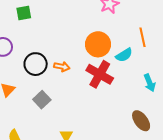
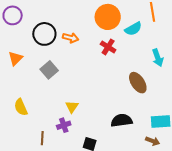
red cross: (100, 74) -> (108, 47), size x0.6
brown ellipse: (141, 121) -> (138, 83), moved

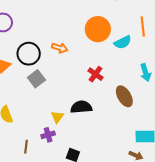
black circle: (44, 34) -> (29, 54), moved
red cross: (108, 47) -> (95, 74), moved
black semicircle: (122, 120) -> (81, 107), moved

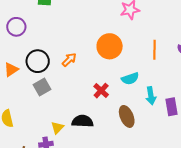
cyan semicircle: (123, 42) -> (130, 79), moved
orange arrow: (60, 48) -> (69, 60), turned -70

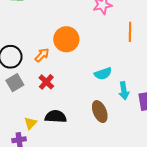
orange circle: (110, 46) -> (66, 39), moved
orange line: (154, 50) -> (130, 32), moved
red cross: (101, 91) -> (46, 82), moved

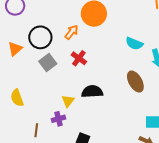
cyan semicircle: (103, 74) -> (134, 44), turned 48

